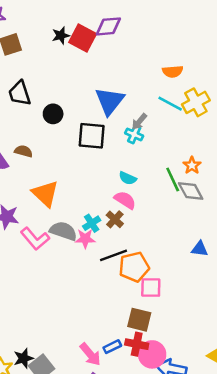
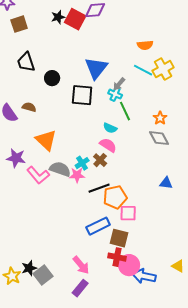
green line: (173, 179) -> (125, 111), moved
blue rectangle: (112, 347) -> (98, 226), moved, size x1.6

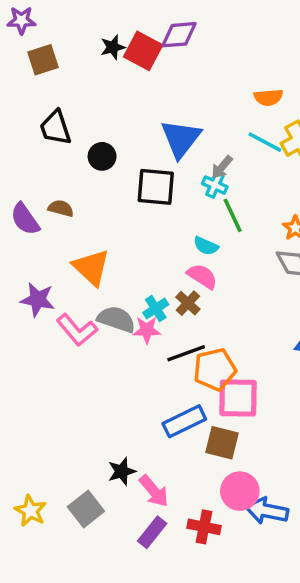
pink square: (128, 213) -> (238, 398), size x1.4
red cross: (117, 257) -> (204, 527), moved
black star: (29, 268) -> (122, 471), moved

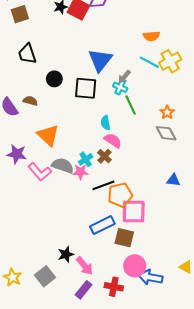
black circle: (102, 156) -> (54, 79), moved
cyan semicircle: (206, 246) -> (105, 123), moved, turned 56

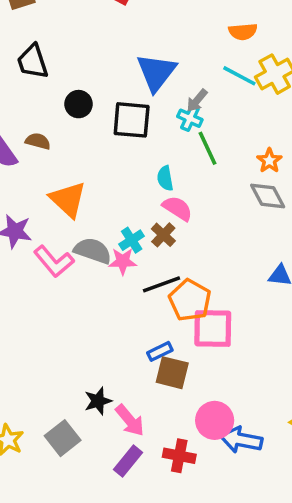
orange pentagon: (120, 195) -> (190, 300), turned -30
blue rectangle: (102, 225) -> (160, 351), size x0.6
brown square: (124, 238) -> (172, 373), moved

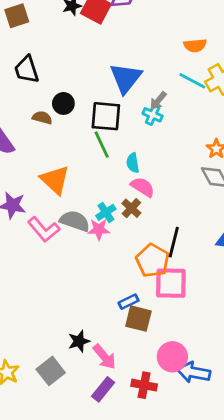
brown semicircle: (38, 141) -> (42, 118), moved
green line: (208, 148) -> (102, 145), moved
black line: (162, 284) -> (174, 242), moved, turned -56

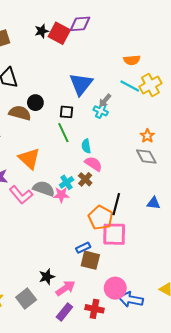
black square: (106, 116) -> (67, 112), size x0.6
brown semicircle: (42, 118) -> (20, 113), size x1.5
pink arrow: (104, 357) -> (65, 288), turned -84

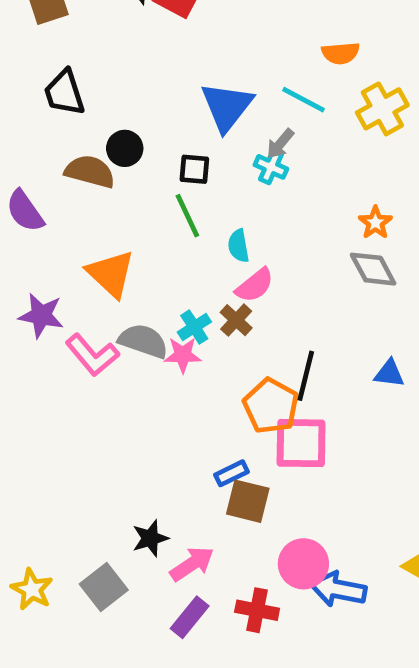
cyan line: (130, 86) -> (303, 100), moved
pink semicircle: (93, 164) -> (255, 285), turned 108

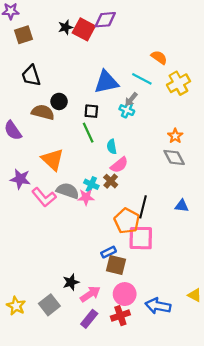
orange semicircle: (341, 53) -> (159, 57), turned -140
blue triangle: (227, 107) -> (106, 82), turned 40
cyan cross: (194, 327) -> (91, 184), turned -32
pink circle: (303, 564) -> (125, 294), moved
red cross: (257, 610) -> (120, 316), turned -30

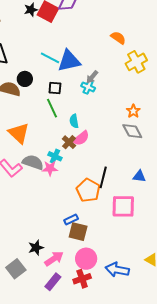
cyan line: (142, 79) -> (50, 58), moved
brown cross: (111, 181) -> (69, 142), moved
pink square: (141, 238) -> (123, 206), moved

